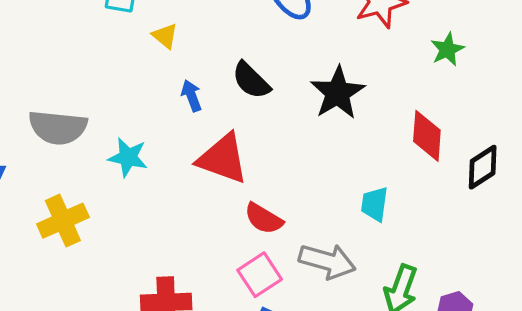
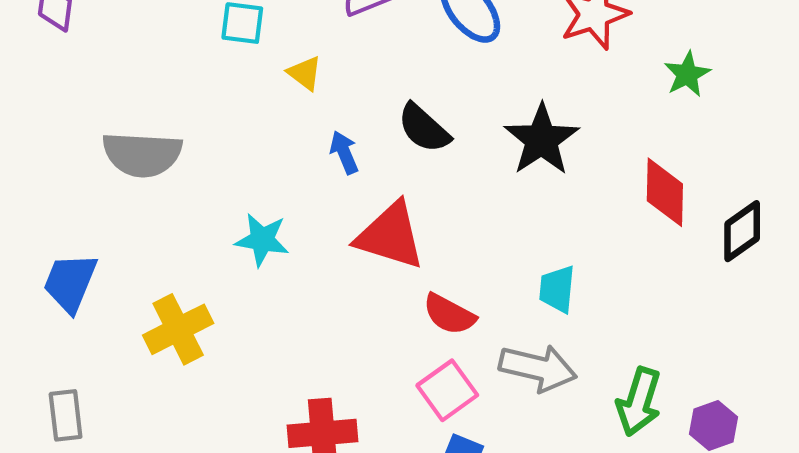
gray semicircle: (58, 127) -> (142, 154), moved
cyan trapezoid: (375, 204) -> (557, 289), moved

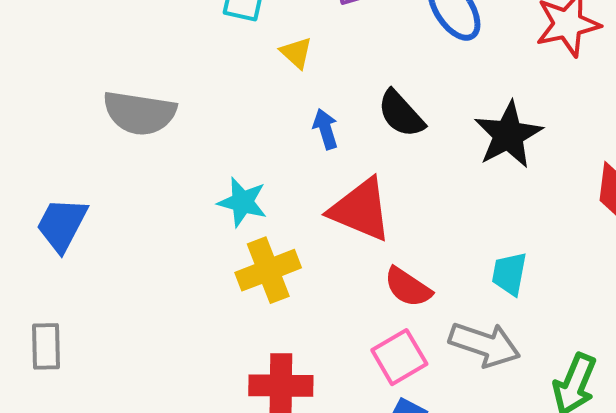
yellow cross: (178, 329) -> (268, 270), moved

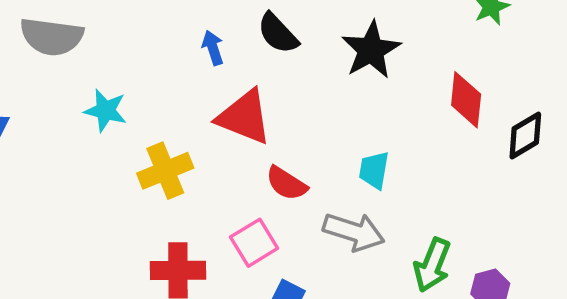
cyan star: (242, 202) -> (106, 110), moved
pink square: (399, 357) -> (254, 243), moved

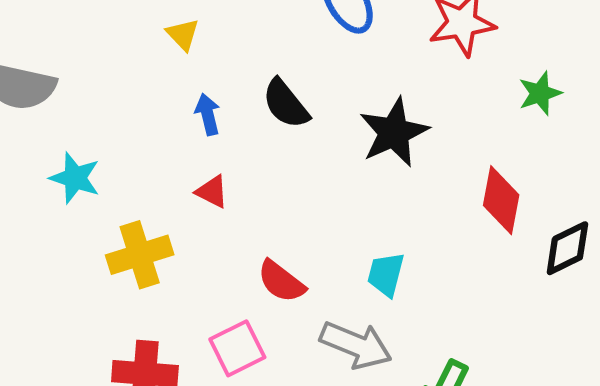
red triangle: (244, 117) -> (212, 192), moved, size x0.5

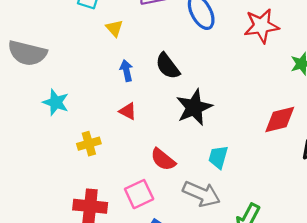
black star: (394, 132) -> (194, 107), moved
red diamond: (501, 200) -> (280, 120), turned 64
yellow cross: (140, 255) -> (89, 144), size x0.7

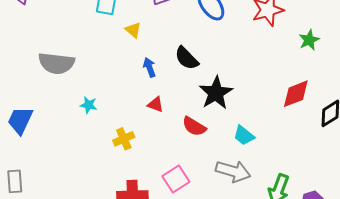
cyan star: (56, 102) -> (89, 105), size x0.7
cyan trapezoid: (218, 157) -> (244, 136), turned -60
red semicircle: (163, 159) -> (194, 126), moved

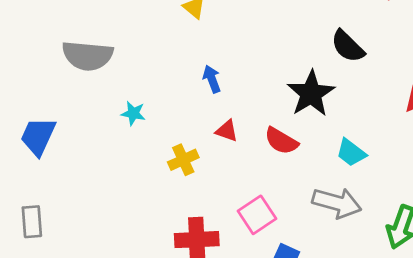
black semicircle: (187, 58) -> (348, 46), moved
blue arrow: (149, 67) -> (212, 79), moved
red triangle: (156, 105) -> (227, 131), moved

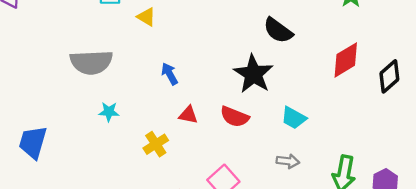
gray semicircle: (88, 56) -> (91, 62), moved
gray arrow: (337, 203) -> (288, 161), size x0.6

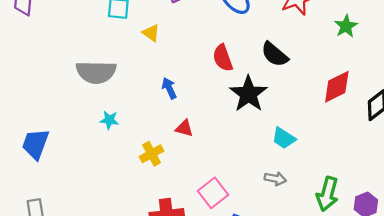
red semicircle: (235, 117) -> (223, 58), moved, turned 44

